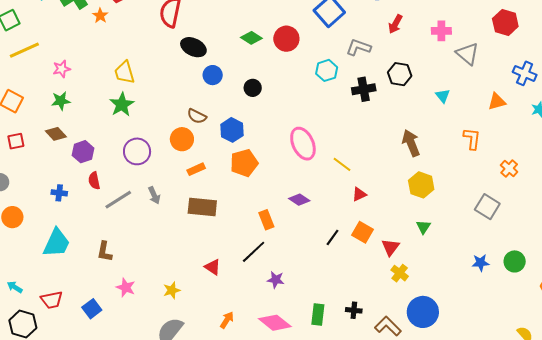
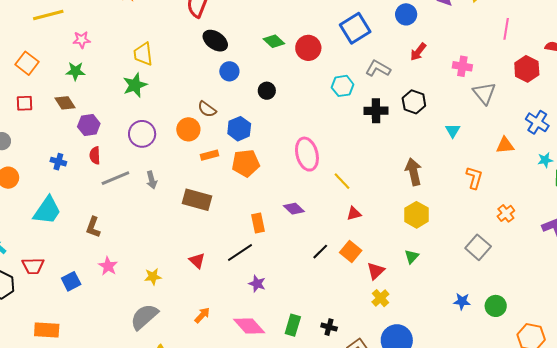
orange rectangle: (196, 169) -> (209, 155), moved

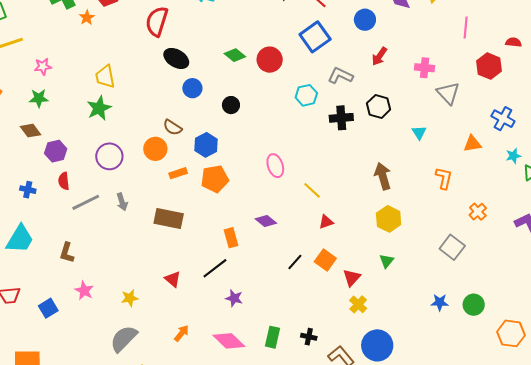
pink ellipse: (307, 154) -> (275, 166), size x0.7

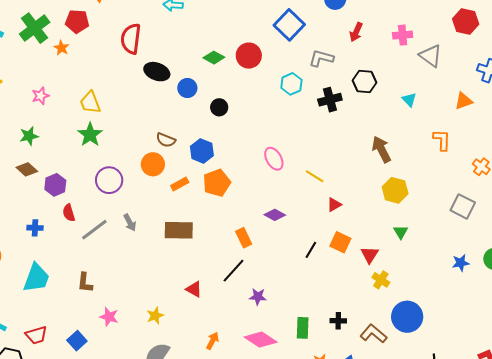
pink star: (43, 66) -> (40, 96), moved
blue circle: (192, 88) -> (187, 88), moved

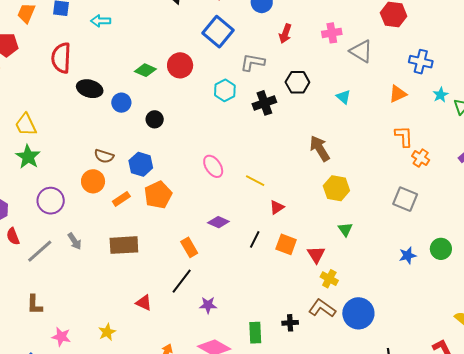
orange L-shape: (442, 140) -> (404, 136), moved
black line: (311, 250) -> (255, 239), moved
brown L-shape: (373, 334) -> (322, 308), moved

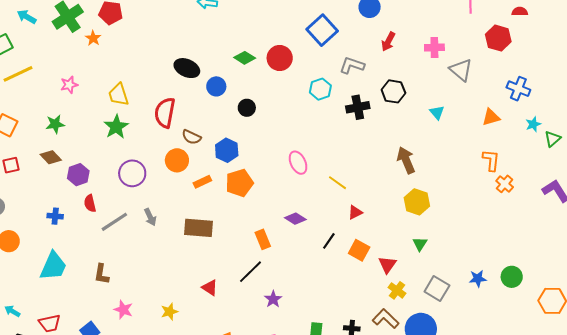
red semicircle: (61, 58) -> (165, 113), moved
gray square: (405, 199) -> (437, 288), moved
purple star: (208, 305) -> (273, 299), turned 30

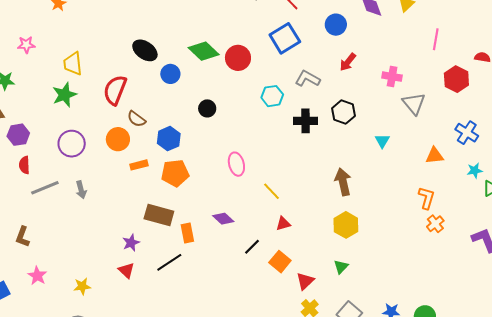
green diamond: (245, 58) -> (204, 51), size x1.4
black circle: (247, 108) -> (207, 108), moved
brown rectangle: (198, 228) -> (159, 215), moved
purple star: (273, 299) -> (131, 243), moved

